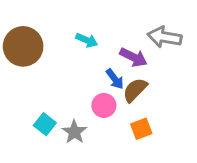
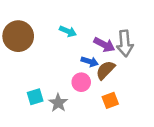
gray arrow: (165, 37) -> (125, 43), moved, turned -105
blue arrow: (115, 79) -> (90, 62), turned -35
cyan square: (45, 124) -> (35, 97), turned 35

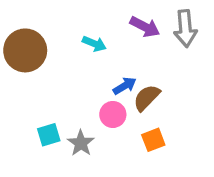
gray arrow: (125, 43) -> (185, 29), moved
purple arrow: (104, 45) -> (145, 27), moved
blue arrow: (90, 62) -> (125, 86), turned -49

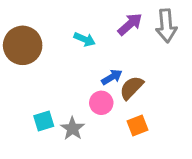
purple arrow: (145, 27) -> (130, 24), turned -68

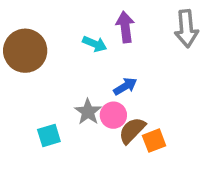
purple arrow: (130, 24) -> (125, 27), moved, turned -56
brown semicircle: (131, 88) -> (132, 130), moved
gray star: (73, 129) -> (88, 112), moved

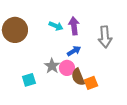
purple arrow: (125, 27) -> (74, 26), moved
gray arrow: (186, 29) -> (105, 37), moved
brown semicircle: (132, 130) -> (78, 77), turned -66

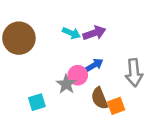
purple arrow: (74, 26) -> (94, 33), turned 78
gray arrow: (105, 37) -> (134, 73), moved
pink circle: (67, 68) -> (78, 75), moved

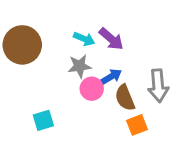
purple arrow: (94, 33) -> (111, 39), turned 60
gray star: (66, 84) -> (80, 66), moved, turned 30
brown semicircle: (100, 98) -> (125, 98), moved

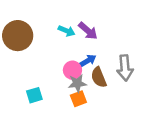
gray star: (80, 66) -> (77, 83), moved
orange square: (137, 125) -> (78, 99), moved

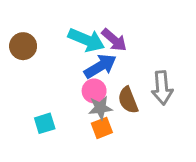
cyan arrow: (67, 31) -> (86, 40), size x1.6
brown circle: (18, 36) -> (23, 46), size x0.7
blue arrow: (88, 61) -> (100, 66), moved, size x1.5

